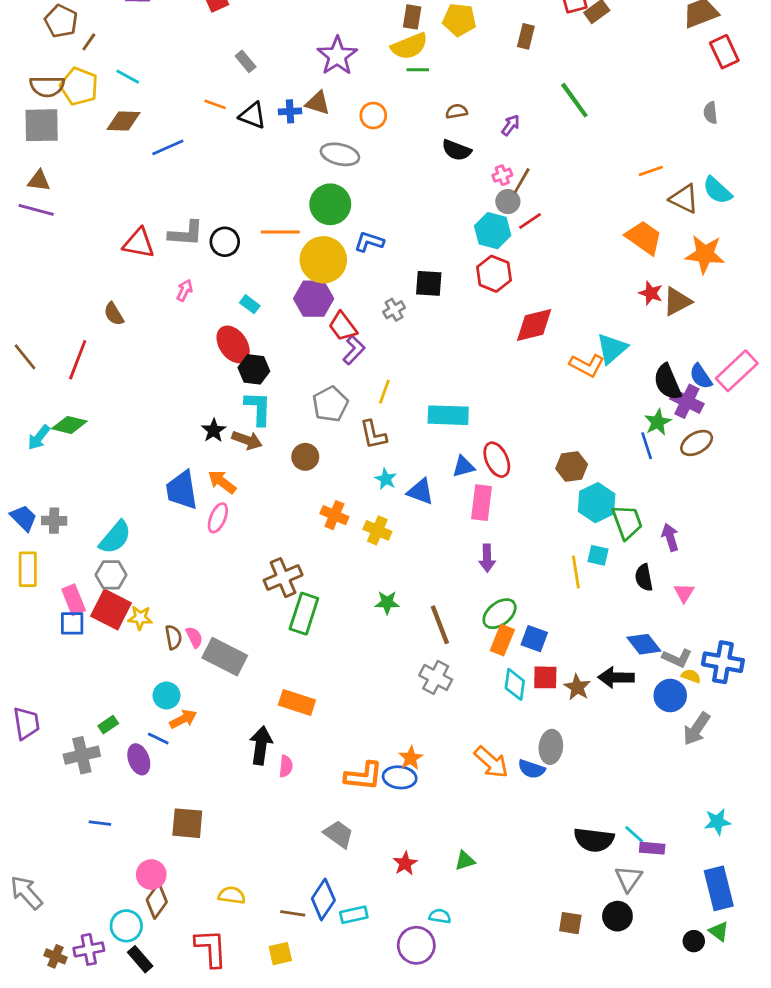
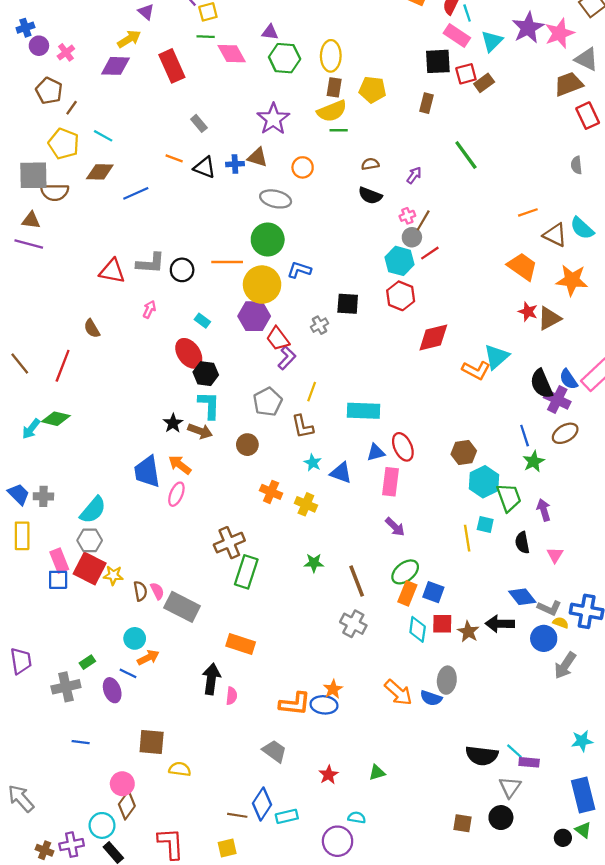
brown semicircle: (47, 86) -> (55, 192), moved
green star: (658, 422) -> (534, 461), moved
purple arrow: (487, 558) -> (395, 527), turned -45
yellow semicircle: (232, 895) -> (180, 769), moved

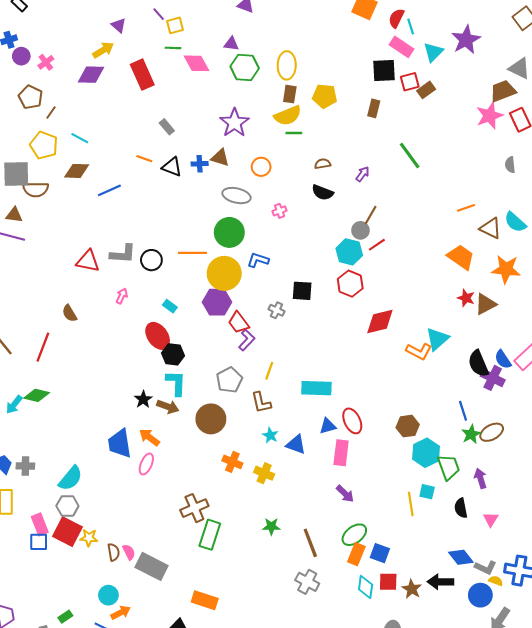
pink star: (560, 33) -> (490, 116), moved
pink cross: (407, 216) -> (280, 211), moved
gray cross: (319, 325) -> (276, 310), turned -35
brown ellipse: (565, 433) -> (492, 432), moved
brown circle: (247, 445) -> (211, 419), size x1.5

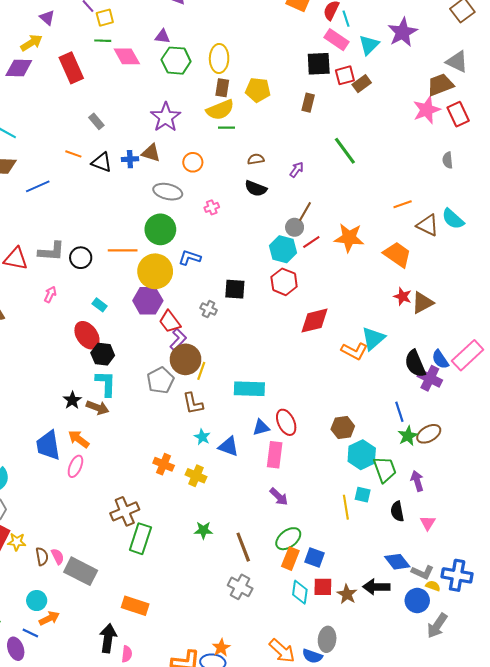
orange star: (506, 269) -> (349, 238), moved
brown circle: (211, 419) -> (186, 359), moved

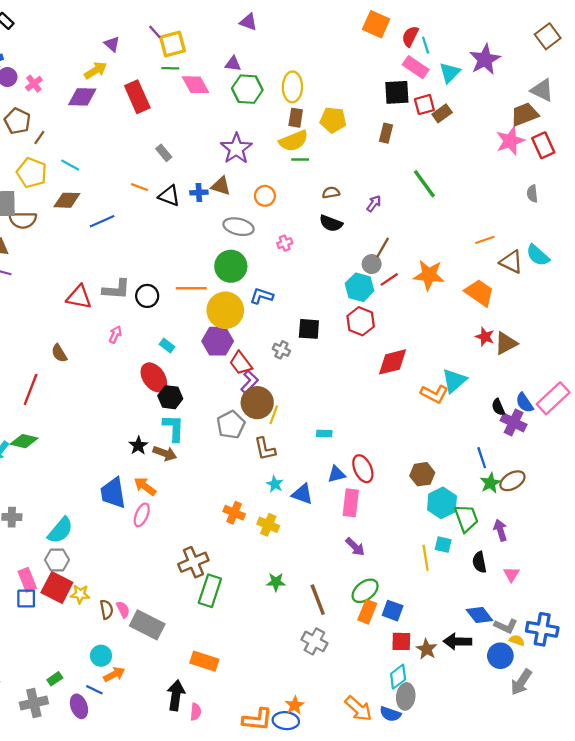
yellow square: (105, 18) -> (172, 44), size x1.4
black semicircle: (415, 364) -> (498, 407), size x0.6
cyan rectangle: (249, 389) -> (324, 433), size x0.5
cyan diamond: (300, 592) -> (398, 677), moved, turned 45

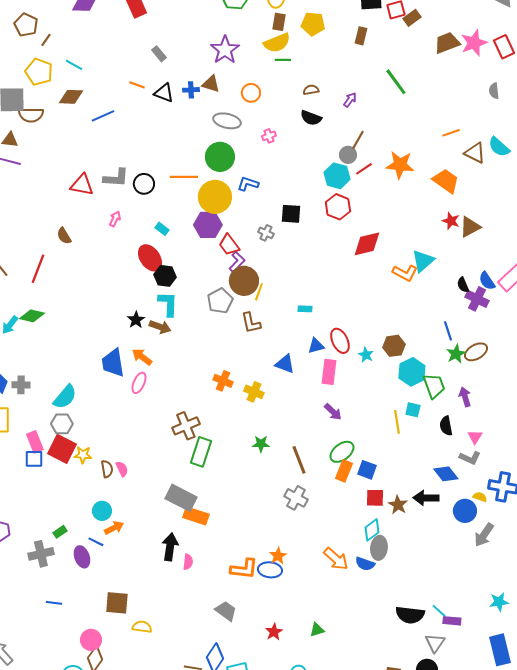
brown trapezoid: (525, 114) -> (447, 43), moved
cyan star: (275, 484) -> (366, 355), moved
gray rectangle: (147, 625) -> (181, 498), moved
gray L-shape: (506, 626) -> (470, 458), moved

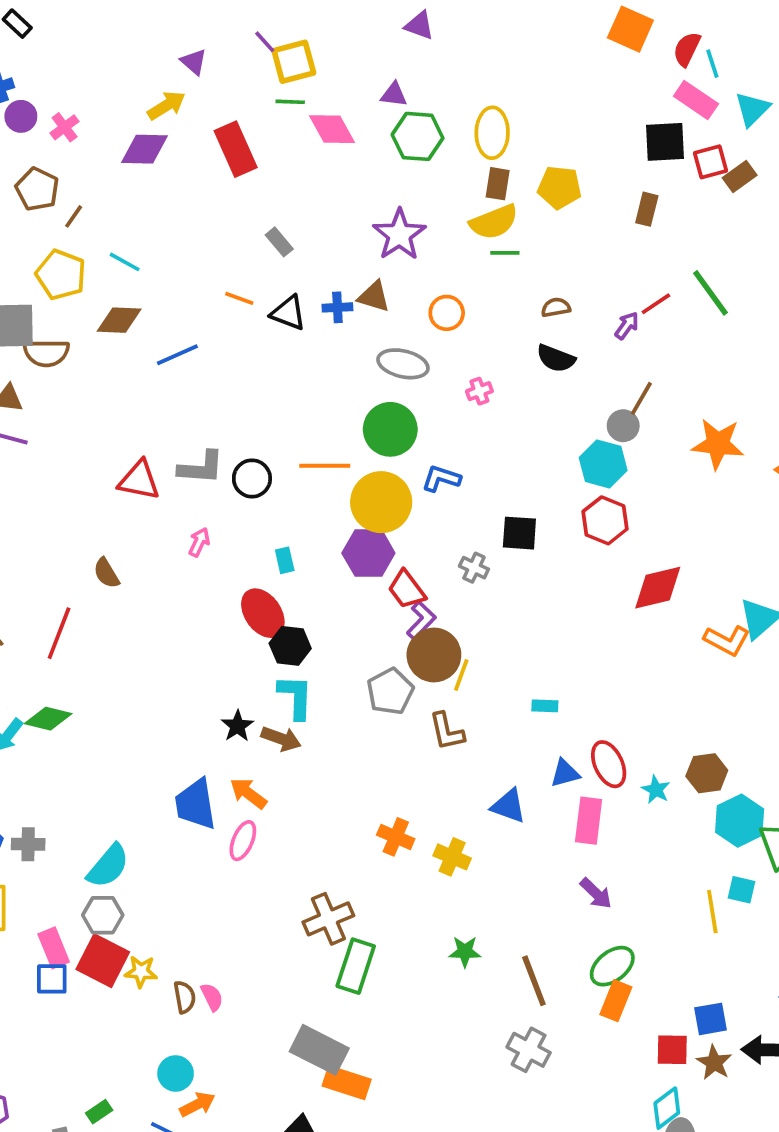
red line: (364, 169) -> (656, 304), moved
cyan rectangle: (162, 229) -> (285, 560), turned 40
blue square: (367, 470) -> (710, 1019), moved, turned -30

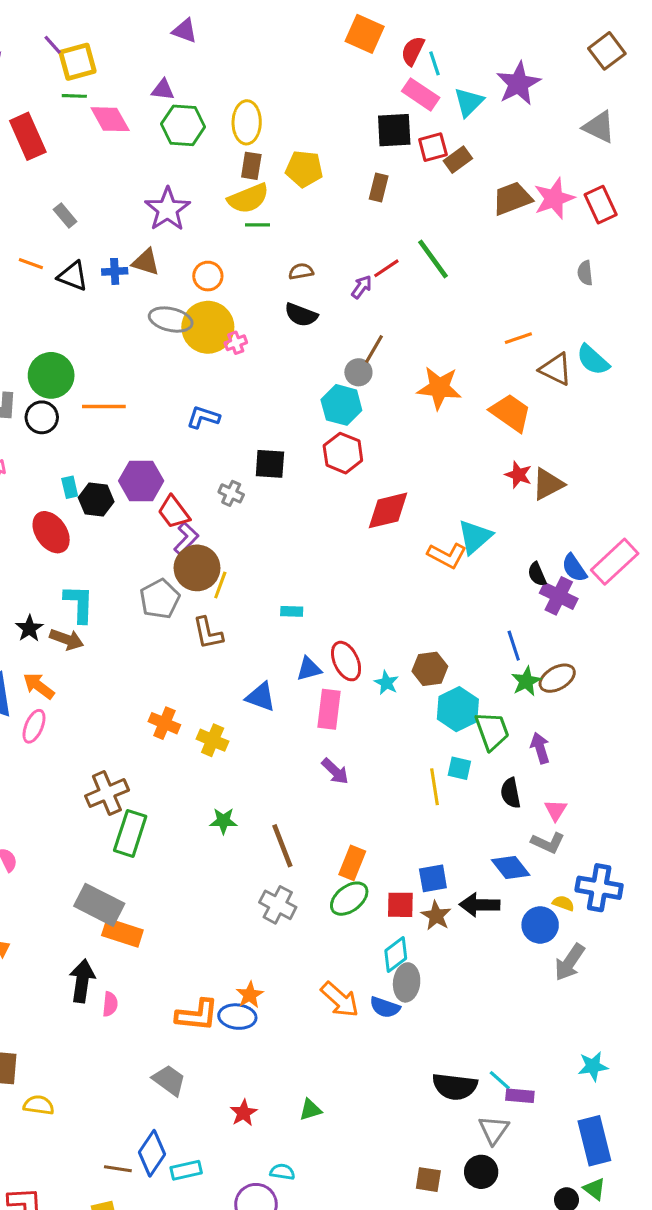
green circle: (390, 429) -> (51, 375), moved
yellow circle: (381, 502) -> (208, 327), moved
black hexagon: (290, 646) -> (96, 500), moved
green ellipse: (612, 966) -> (349, 899), moved

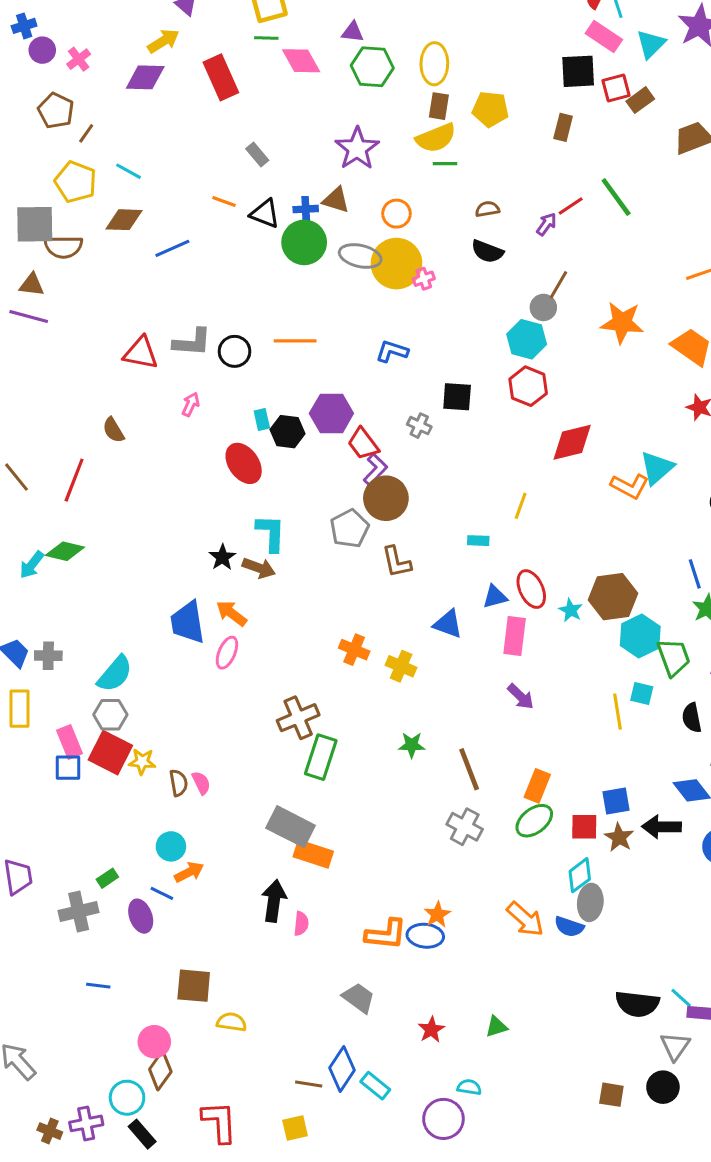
green circle: (51, 375) -> (304, 242), moved
yellow line: (220, 585) -> (521, 506), moved
brown hexagon: (430, 669) -> (613, 597), size x1.4
cyan rectangle: (186, 1170) -> (375, 1086), turned 52

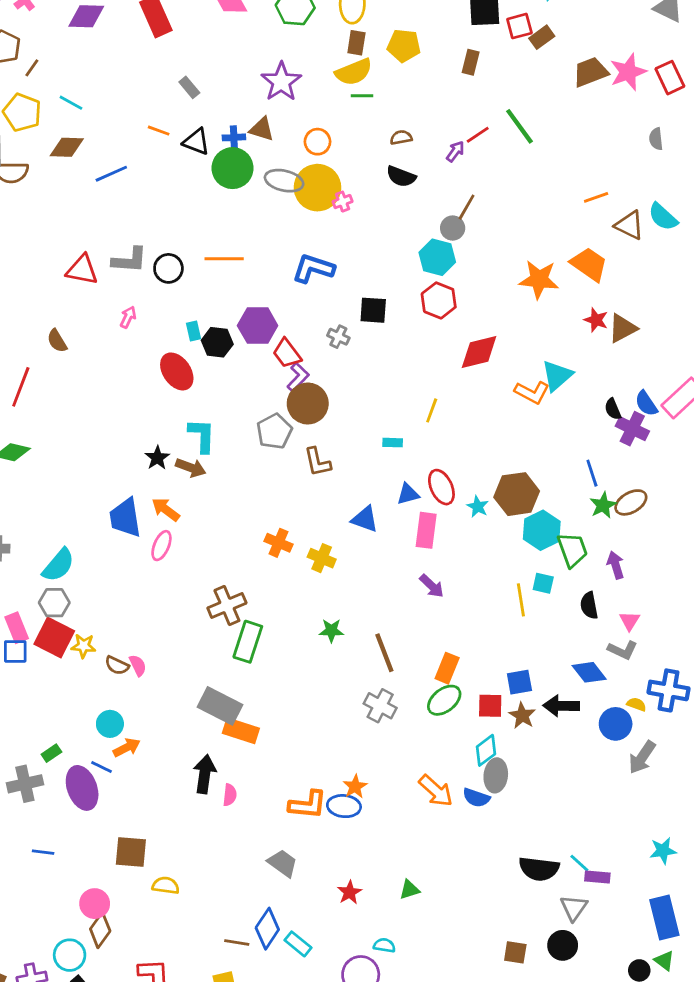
orange star: (622, 323) -> (539, 280), moved
blue L-shape: (392, 351) -> (313, 268), size x1.4
brown semicircle: (179, 783) -> (117, 665), turned 125
purple ellipse: (141, 916) -> (82, 788), size x1.4

